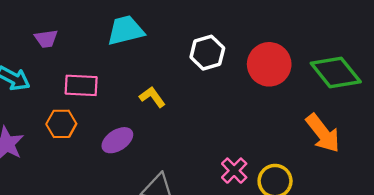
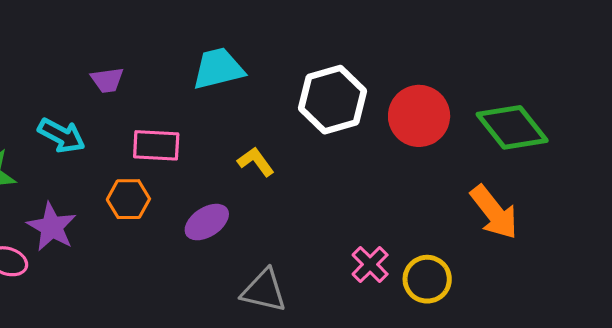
white hexagon: (207, 53) -> (332, 100), size x1.4

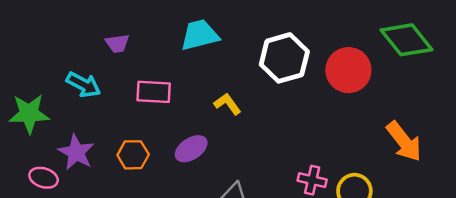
green diamond: (512, 127) -> (406, 40), moved
orange hexagon: (128, 199) -> (133, 155), moved
pink cross: (370, 264) -> (312, 180), turned -32

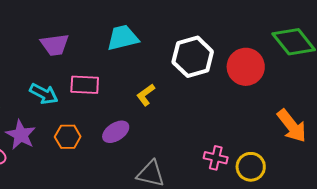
purple trapezoid: (117, 43) -> (55, 45), size x1.4
cyan arrow: (83, 85) -> (44, 94), moved
yellow L-shape: (227, 104) -> (146, 95), turned -90

